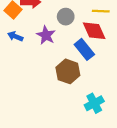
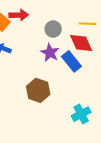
purple star: (46, 35) -> (50, 53), moved
brown hexagon: (68, 71) -> (38, 90), moved

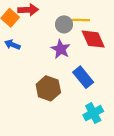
yellow line: (88, 24) -> (81, 20), moved
blue rectangle: (71, 61) -> (83, 77), moved

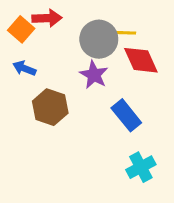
gray circle: (64, 24) -> (99, 39), size x1.5
brown hexagon: (48, 88) -> (50, 107), moved

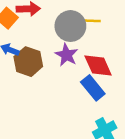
red diamond: (141, 60) -> (98, 65), moved
brown hexagon: (50, 107) -> (28, 62), moved

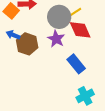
yellow line: (90, 21) -> (74, 13), turned -35
red diamond: (98, 65) -> (80, 30), moved

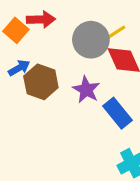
blue arrow: (13, 35) -> (19, 68), turned 128
purple star: (56, 39) -> (86, 90), moved

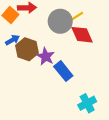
purple star: (86, 90) -> (46, 57), moved
blue rectangle: (117, 113) -> (63, 71), moved

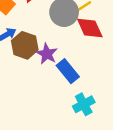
cyan cross: (87, 103) -> (84, 104), moved

